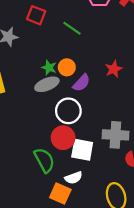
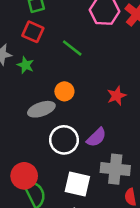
green star: (49, 68) -> (26, 65), moved
purple semicircle: (81, 83) -> (96, 137), moved
red circle: (63, 138) -> (24, 176), moved

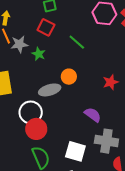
purple semicircle: (96, 137) -> (93, 115), turned -102
white circle: (64, 140) -> (31, 112), moved
red circle: (24, 176) -> (36, 129), moved

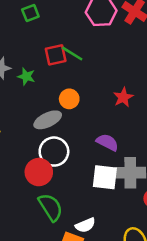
red square: (46, 27) -> (56, 55), moved, turned -30
white circle: (31, 112) -> (54, 152), moved
white square: (75, 151) -> (105, 177), moved

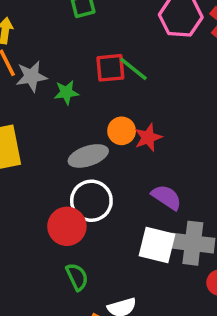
green star: (26, 76) -> (66, 92), turned -30
red star: (123, 97) -> (148, 137), moved
green semicircle: (51, 207) -> (77, 277), size x0.7

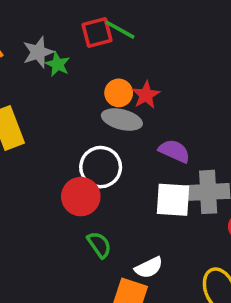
gray star: (31, 76) -> (38, 52), moved
green star: (66, 92) -> (58, 64), turned -30
gray ellipse: (88, 156) -> (122, 120), moved, turned 42

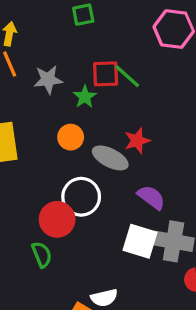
green star: (58, 64) -> (85, 97), moved
orange circle: (119, 93) -> (71, 137), moved
green semicircle: (99, 245) -> (42, 255), moved

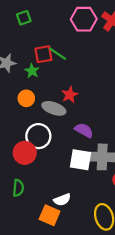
green semicircle: (42, 255) -> (18, 188), moved, turned 35

